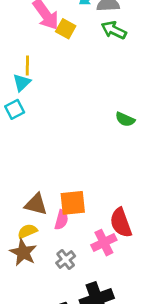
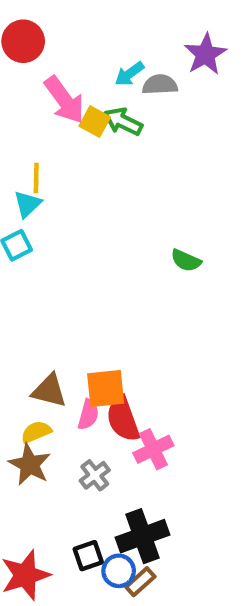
green arrow: (114, 30) -> (123, 122), moved
red semicircle: (121, 223) -> (123, 419), moved

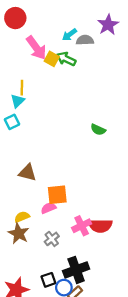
brown triangle: (49, 391) -> (27, 173), moved
pink semicircle: (88, 415) -> (48, 208), turned -128
red semicircle: (123, 419) -> (100, 226), moved, turned -70

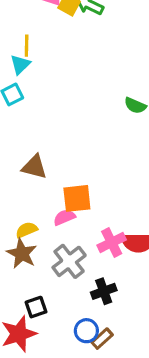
gray cross: (52, 239) -> (69, 261), size x1.5
black cross: (76, 270) -> (104, 291), moved, size x0.7
black square: (48, 280) -> (36, 307), moved

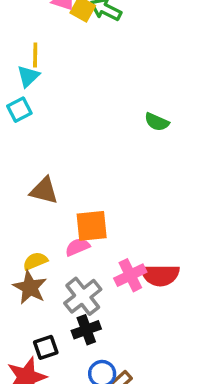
black cross: (104, 291) -> (86, 330), moved

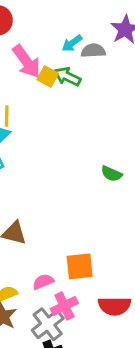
orange square: (92, 226) -> (80, 266), moved
pink cross: (130, 275) -> (64, 306), moved

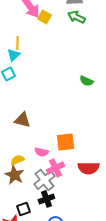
green arrow: (67, 77) -> (76, 17), moved
pink semicircle: (43, 282) -> (41, 152), turned -144

